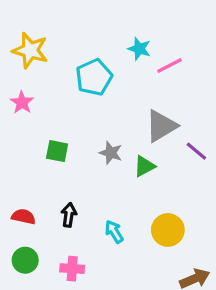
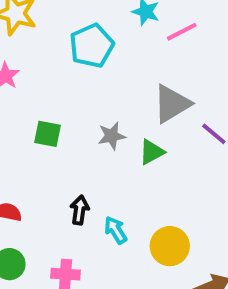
gray star: (111, 153) -> (112, 136), turned -30
black arrow: (69, 215) -> (80, 210), moved
yellow circle: (168, 230) -> (170, 246), moved

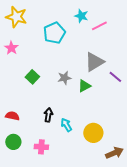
green square: (48, 134) -> (32, 77), turned 32

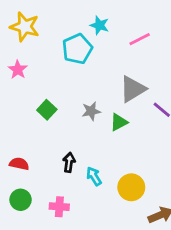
cyan star: (81, 16) -> (99, 25), moved

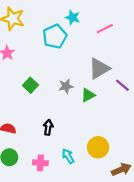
cyan arrow: (94, 176) -> (68, 156), moved

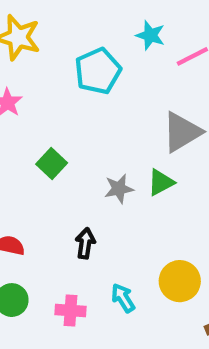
cyan star: (73, 18) -> (150, 35), moved
gray star: (66, 86) -> (119, 189), moved

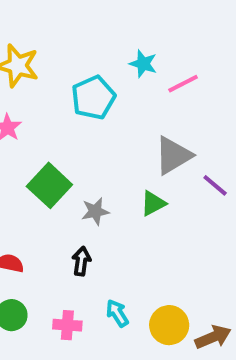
green square: (52, 163) -> (49, 185), size x1.5
gray star: (119, 189) -> (95, 211), moved
yellow circle: (180, 281) -> (169, 325), moved

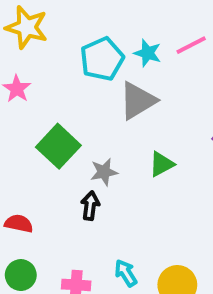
cyan star: (143, 64) -> (148, 53), moved
gray triangle: (173, 155) -> (138, 101), moved
black arrow: (81, 261) -> (90, 206), moved

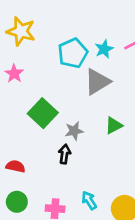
cyan star: (148, 53) -> (104, 49), turned 30

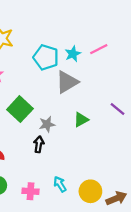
cyan pentagon: (73, 53) -> (46, 57), turned -30

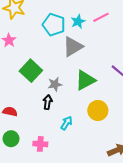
green triangle: (81, 120) -> (85, 80), size x1.5
cyan arrow: (60, 184) -> (66, 123), moved, turned 64
yellow circle: (90, 191) -> (98, 110), moved

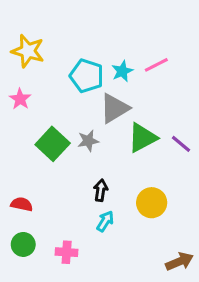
green triangle: (85, 80) -> (142, 138), moved
gray star: (55, 84) -> (88, 141), moved
black arrow: (48, 102) -> (101, 190), moved

